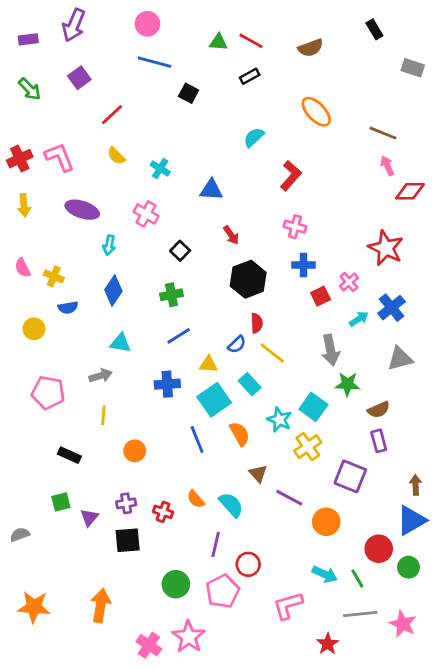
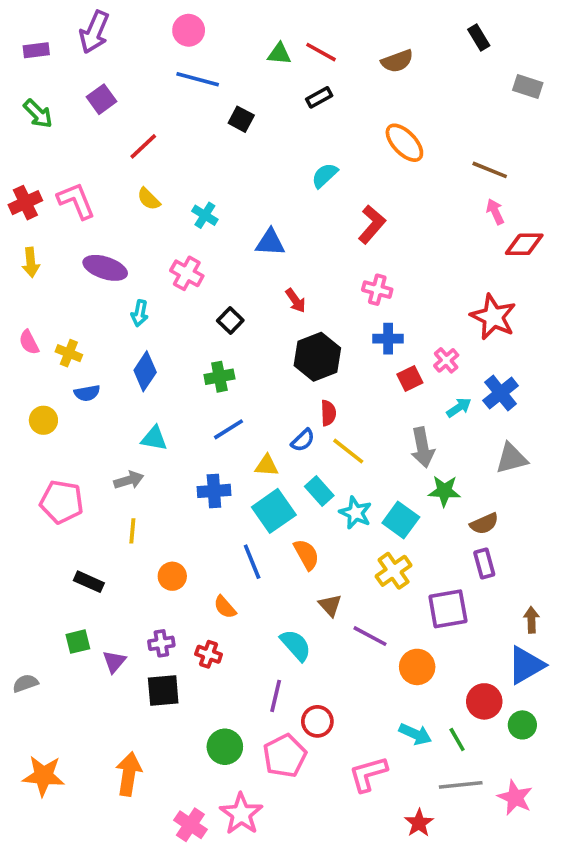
cyan star: (279, 420) -> (355, 513), moved
purple square: (350, 476) -> (448, 609), turned -32
orange semicircle: (196, 499) -> (225, 607), moved

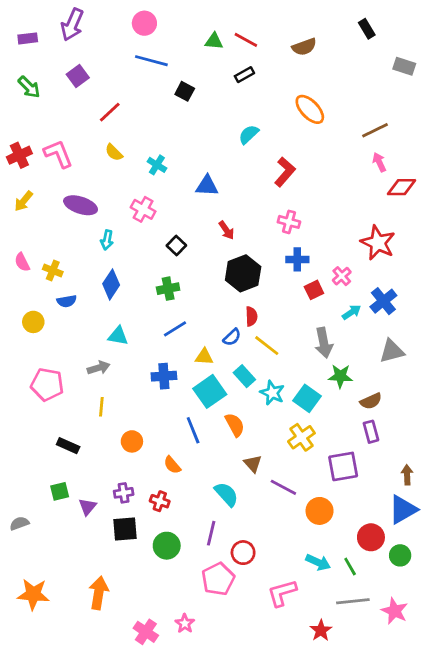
brown line: (490, 170) -> (375, 130), turned -48
yellow arrow: (31, 262) -> (24, 201), turned 45
green circle: (225, 747) -> (167, 546), moved
pink star: (241, 814) -> (185, 623), size x0.6

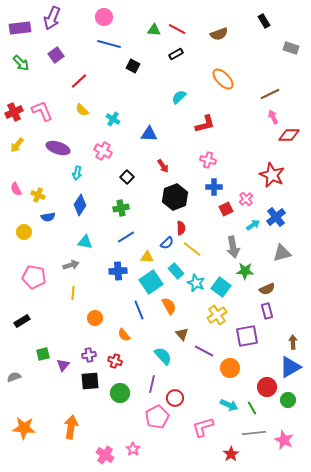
purple rectangle: (28, 38) -> (20, 28), size x1.5
red L-shape: (285, 172) -> (205, 124), turned 35
black rectangle: (68, 446) -> (22, 321), moved, turned -56

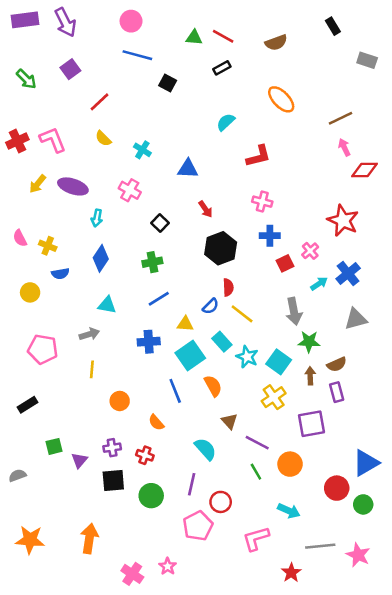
purple arrow: (52, 18) -> (65, 22), turned -50
purple rectangle: (20, 28) -> (25, 20), moved
yellow arrow: (17, 145) -> (38, 184), moved
brown arrow: (293, 342) -> (310, 376), moved
green line: (252, 408) -> (256, 472), moved

